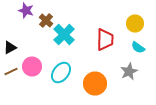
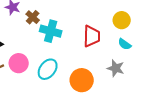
cyan cross: (64, 34) -> (51, 31), turned -30
gray star: (129, 72) -> (116, 68), turned -30

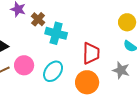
red trapezoid: (92, 36) -> (91, 53), moved

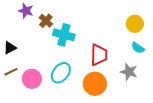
pink circle: (24, 65) -> (32, 79), moved

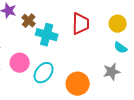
red trapezoid: (99, 55) -> (81, 24), moved
gray star: (129, 72) -> (112, 72), turned -30
pink circle: (32, 79) -> (20, 63), moved

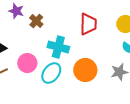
cyan cross: (47, 35) -> (58, 47), moved
orange circle: (78, 84) -> (85, 70), moved

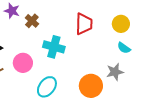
orange circle: (85, 70) -> (91, 86), moved
cyan ellipse: (51, 73) -> (47, 87), moved

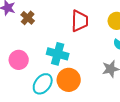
cyan cross: (54, 47) -> (58, 54), moved
orange circle: (91, 86) -> (69, 80), moved

